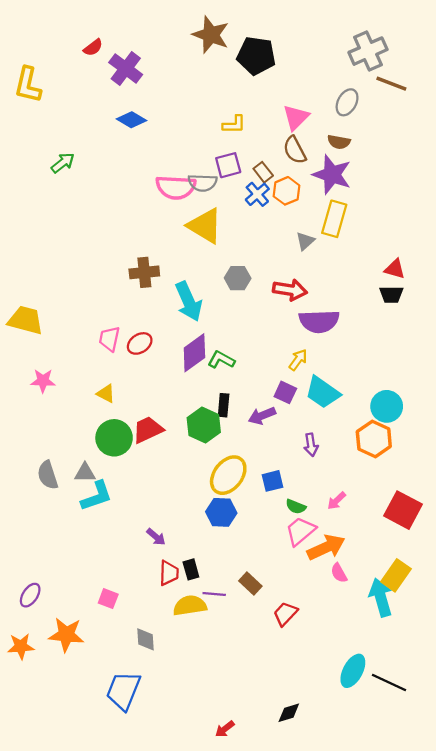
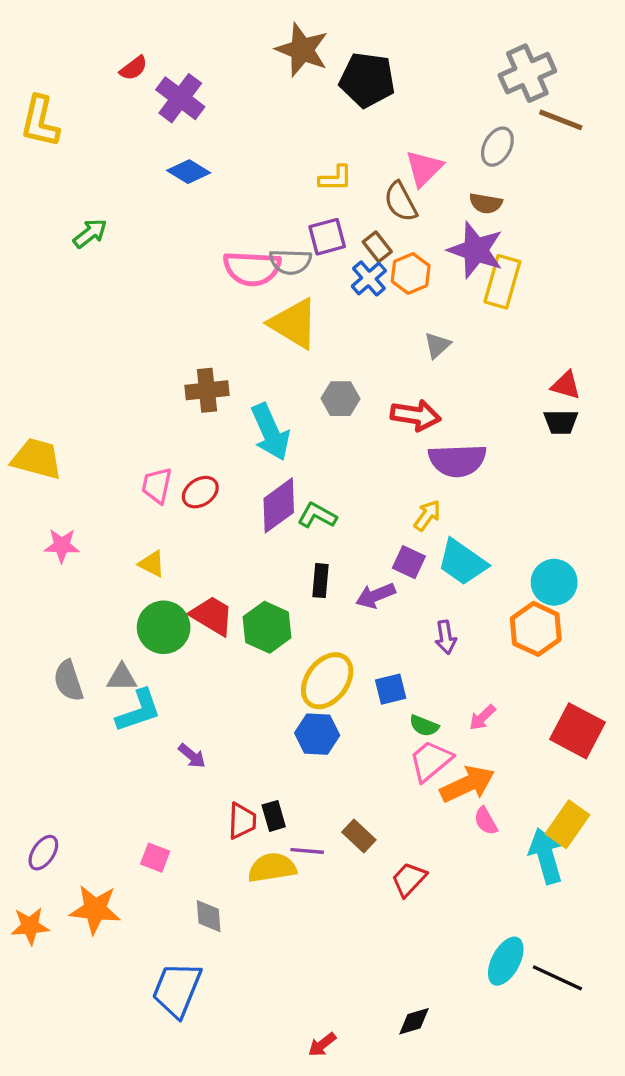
brown semicircle: (295, 150) -> (401, 202), moved
yellow rectangle: (334, 219) -> (502, 282), moved
green hexagon: (204, 425) -> (267, 627), moved
red trapezoid: (148, 430) -> (212, 616), turned 56
purple arrow: (156, 537) -> (192, 756), moved

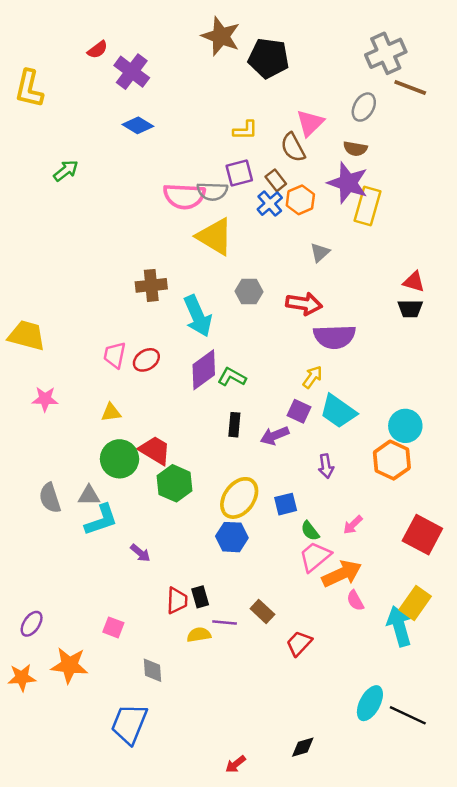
yellow triangle: (152, 564) -> (111, 412), turned -35
green hexagon: (267, 627) -> (174, 483), moved
green semicircle: (424, 726) -> (310, 531), turned 30
yellow semicircle: (272, 868) -> (199, 635), size x0.7

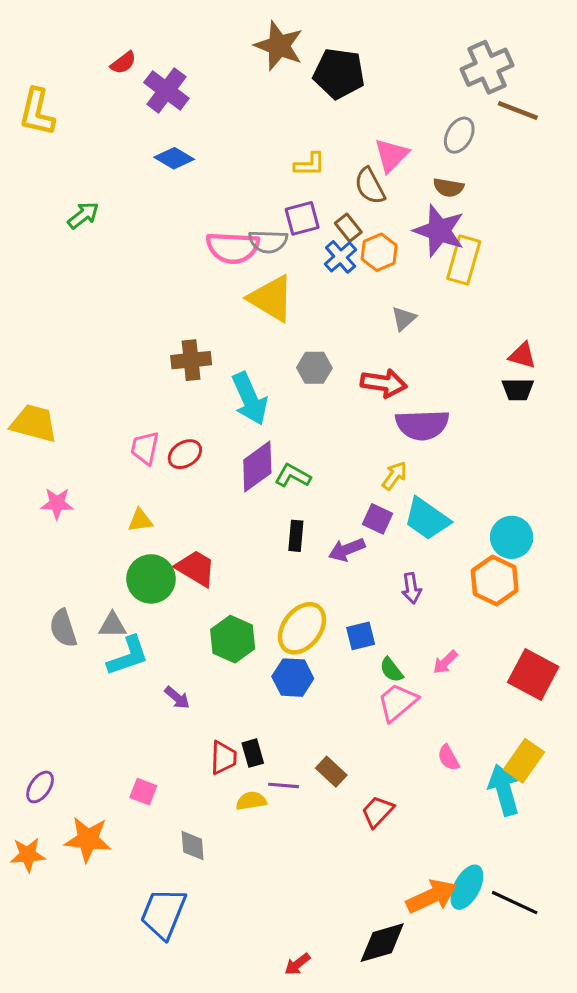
green hexagon: (174, 483) -> (233, 639), moved
orange arrow: (342, 574) -> (431, 896), moved
black diamond: (303, 747) -> (382, 943), size x1.6

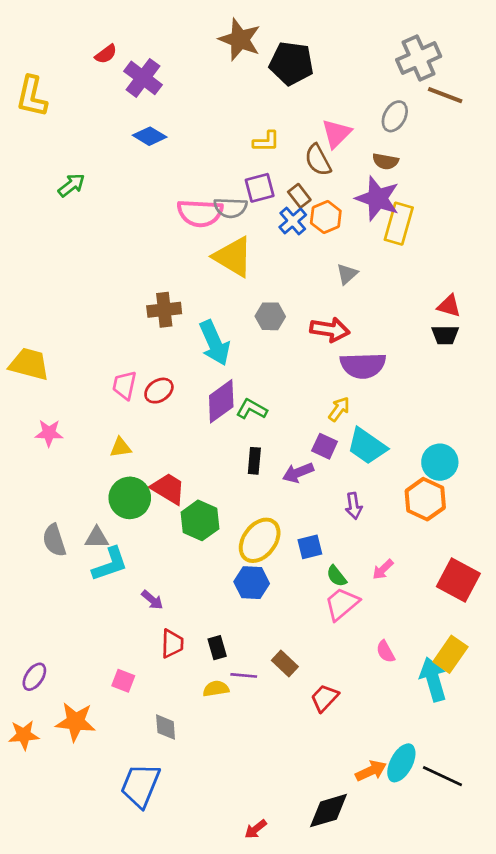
green hexagon: (233, 639) -> (200, 520), moved
red trapezoid: (223, 758) -> (172, 644), moved
orange arrow: (431, 896) -> (371, 771), size x0.7

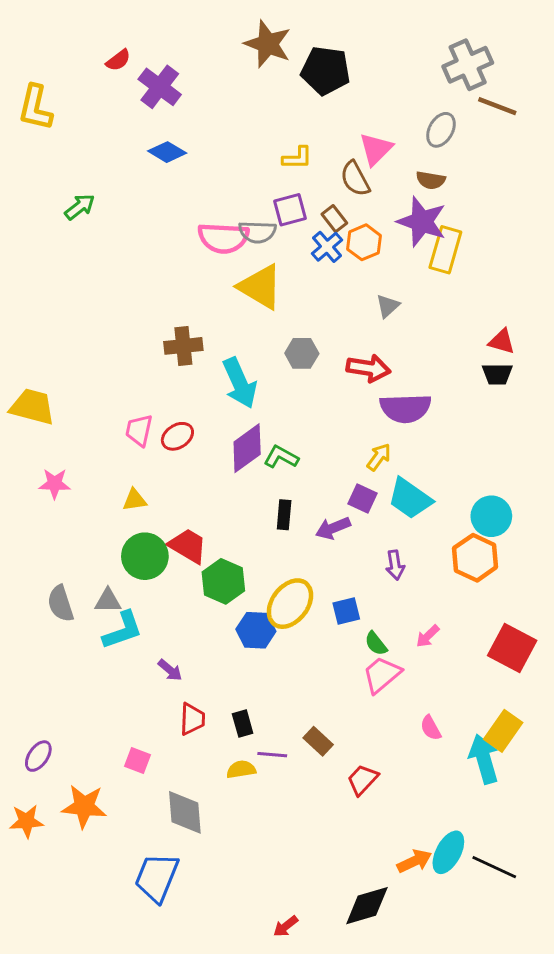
blue hexagon: (252, 583) -> (256, 630), moved
gray diamond: (166, 727) -> (185, 812), size x1.5

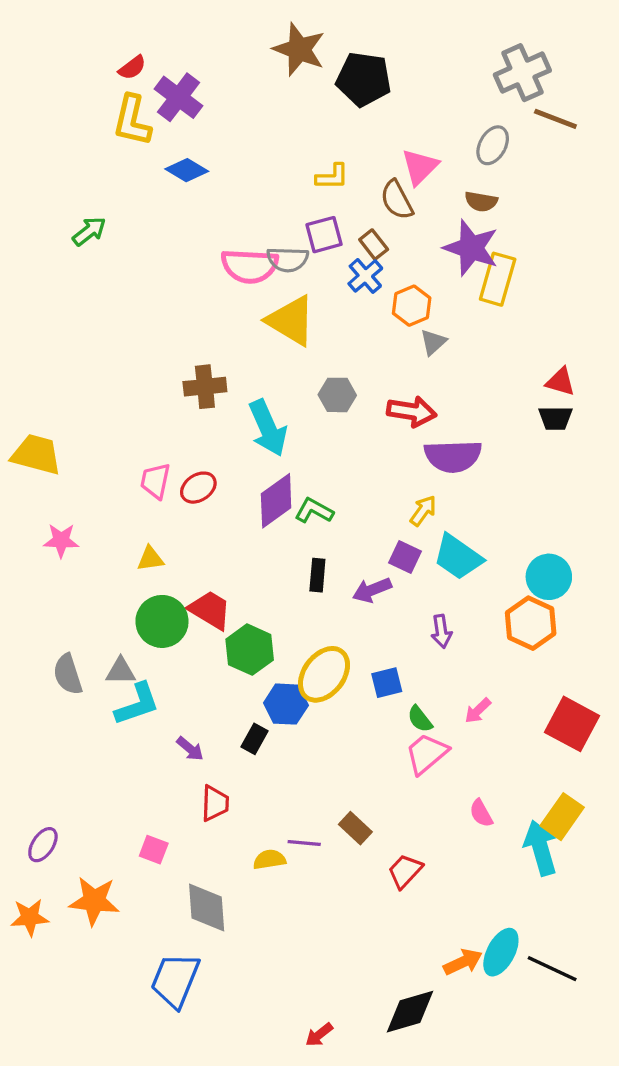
yellow L-shape: (35, 108) -> (132, 121), moved
orange hexagon: (364, 242) -> (412, 306), moved
black rectangle: (243, 724) -> (255, 739), moved, turned 45

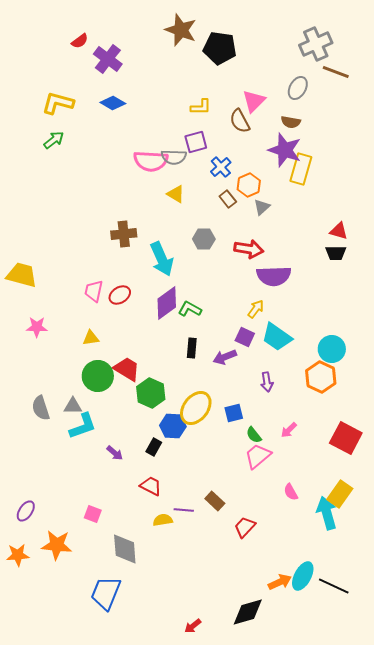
yellow L-shape: (132, 121) -> (58, 103), moved, turned 92
brown rectangle: (374, 244) -> (228, 199), moved
yellow triangle: (291, 321) -> (176, 194), size x0.6
red trapezoid: (215, 803) -> (151, 486), moved, turned -65

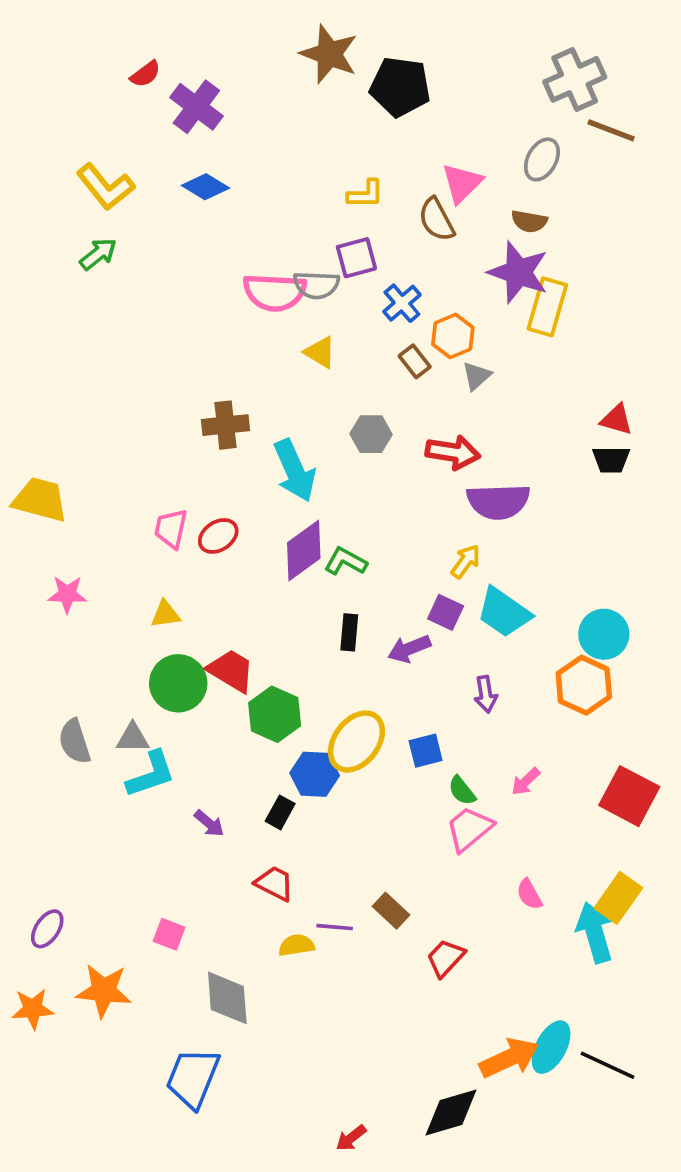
yellow L-shape: (58, 103) -> (105, 187), turned -144
orange arrow: (280, 582) -> (509, 1058), size x1.4

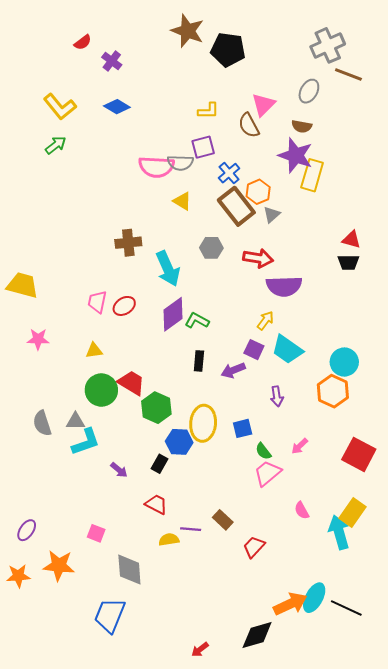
purple cross: (196, 107) -> (112, 61), size x0.7
brown rectangle: (415, 361) -> (236, 206), size x2.0
yellow ellipse: (356, 742) -> (203, 423), turned -32

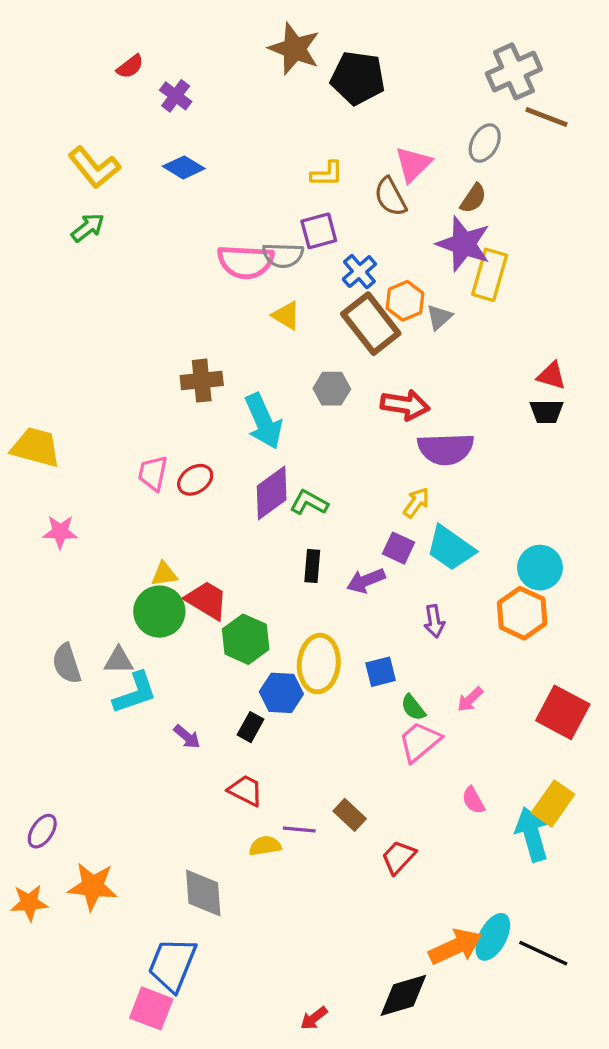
brown semicircle: (302, 126) -> (473, 198), turned -66
gray triangle: (272, 215) -> (439, 317), moved
yellow triangle: (94, 351) -> (164, 574), moved
pink square: (96, 533) -> (151, 1008), moved, size x1.5

